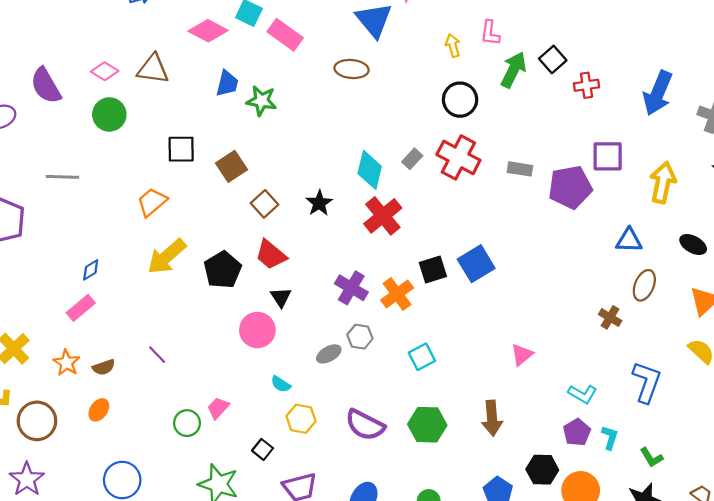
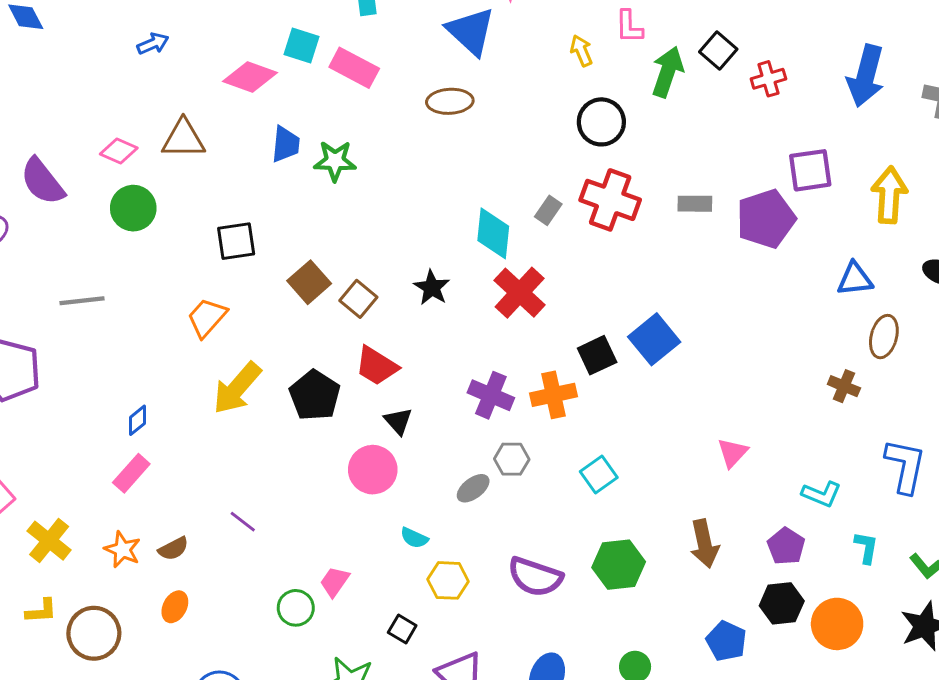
brown square: (232, 166) -> (309, 282), moved
orange cross: (397, 294) -> (553, 395), turned 32
purple pentagon: (577, 432) -> (786, 546), moved

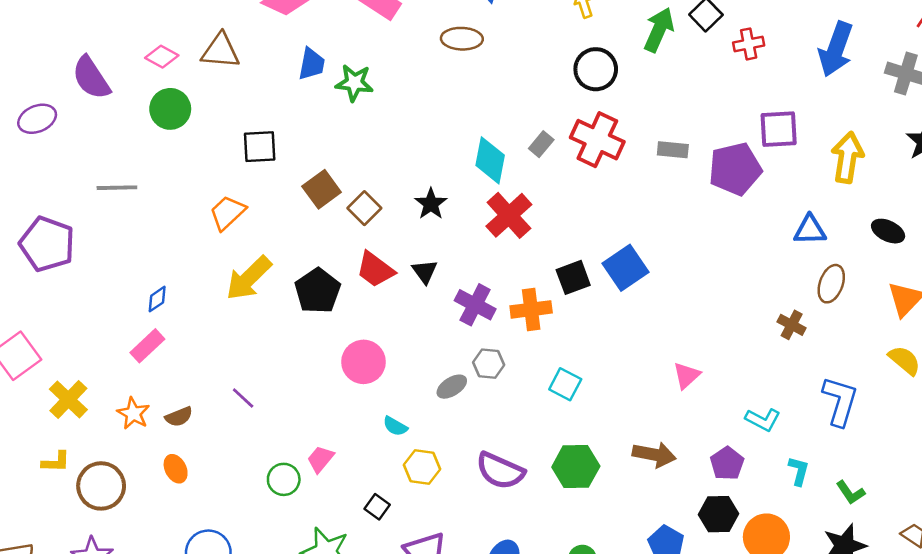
black triangle: (398, 421) -> (425, 271), moved
cyan square: (599, 474) -> (565, 384), turned -32
brown arrow: (704, 544) -> (654, 455), turned -72
orange ellipse: (175, 607) -> (176, 469), turned -60

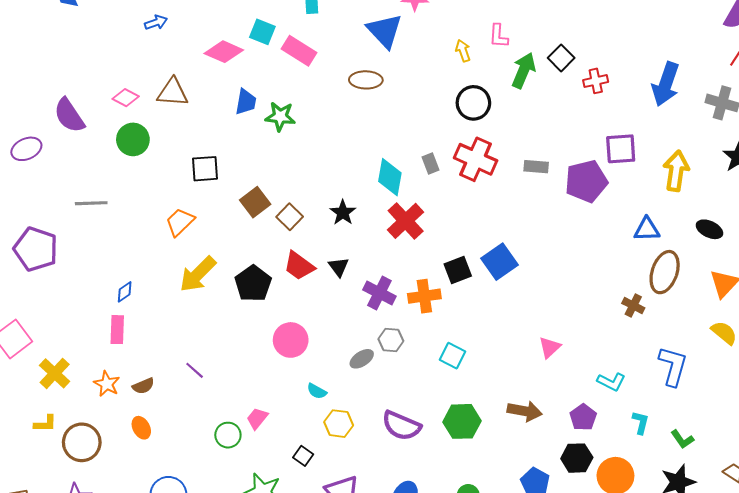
gray rectangle: (541, 144) -> (431, 163), turned -60
brown ellipse: (831, 284) -> (665, 272), size x1.4
pink rectangle: (147, 346) -> (117, 330), turned -44

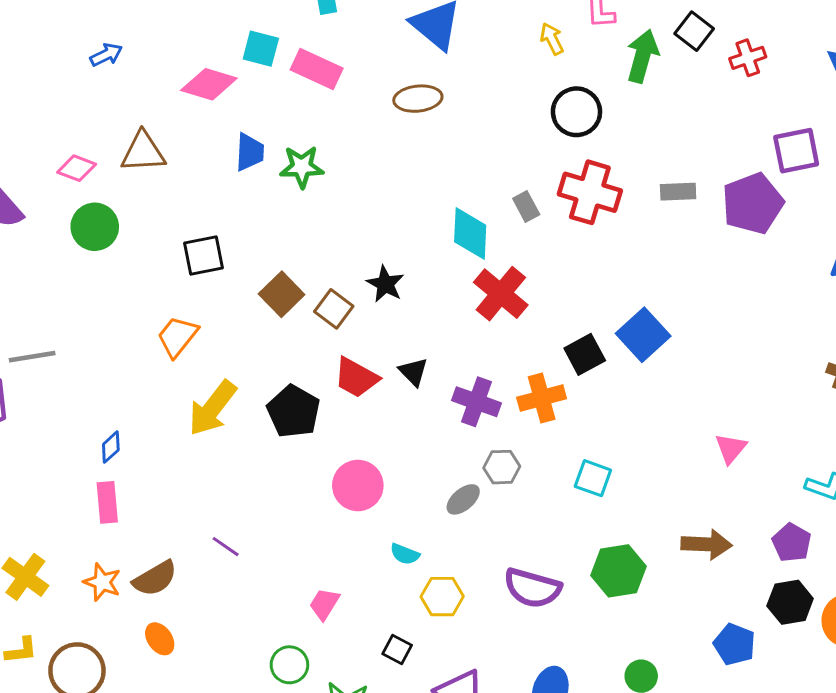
gray line: (91, 203) -> (32, 357), moved
black star: (343, 213) -> (385, 284), moved
brown semicircle: (143, 386) -> (155, 578), size x1.4
green circle: (228, 435) -> (289, 665), moved

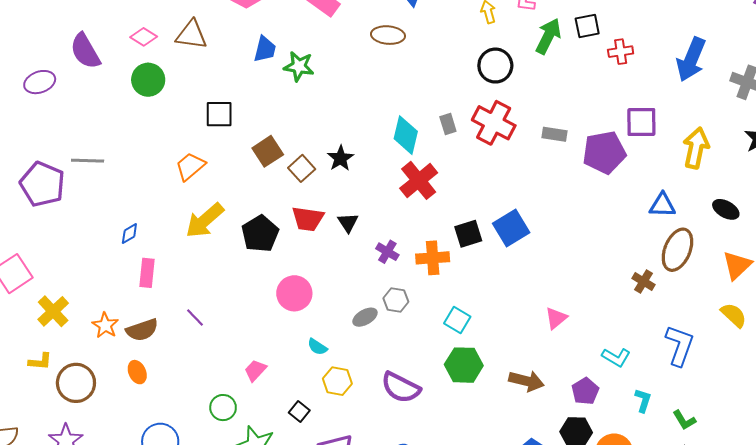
black square: (694, 31) -> (587, 26), turned 30
red trapezoid: (356, 378) -> (308, 219), turned -32
purple cross: (477, 402) -> (387, 252), size x0.7
pink rectangle: (107, 502) -> (147, 273), moved
green hexagon: (619, 571) -> (464, 365), moved

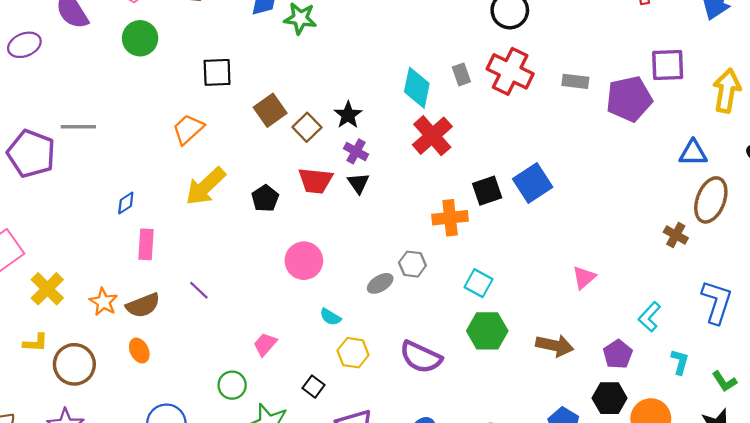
black pentagon: (260, 234) -> (265, 198), size x0.7
purple cross: (387, 252) -> (356, 151), moved
cyan L-shape: (616, 357) -> (649, 317), turned 104

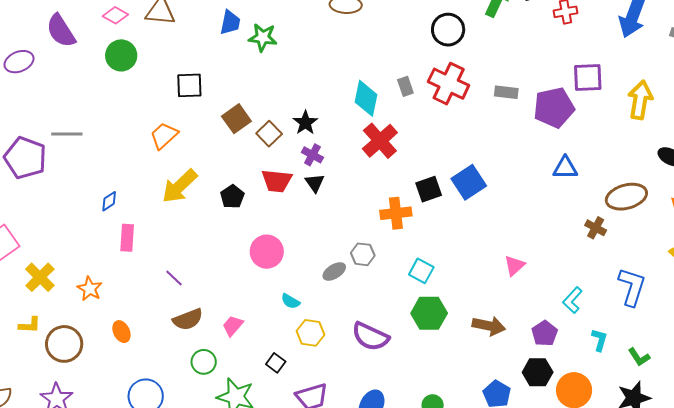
blue triangle: (693, 153) -> (565, 168), moved
brown ellipse: (711, 200) -> (626, 197), turned 54
brown semicircle: (143, 305) -> (188, 319), moved

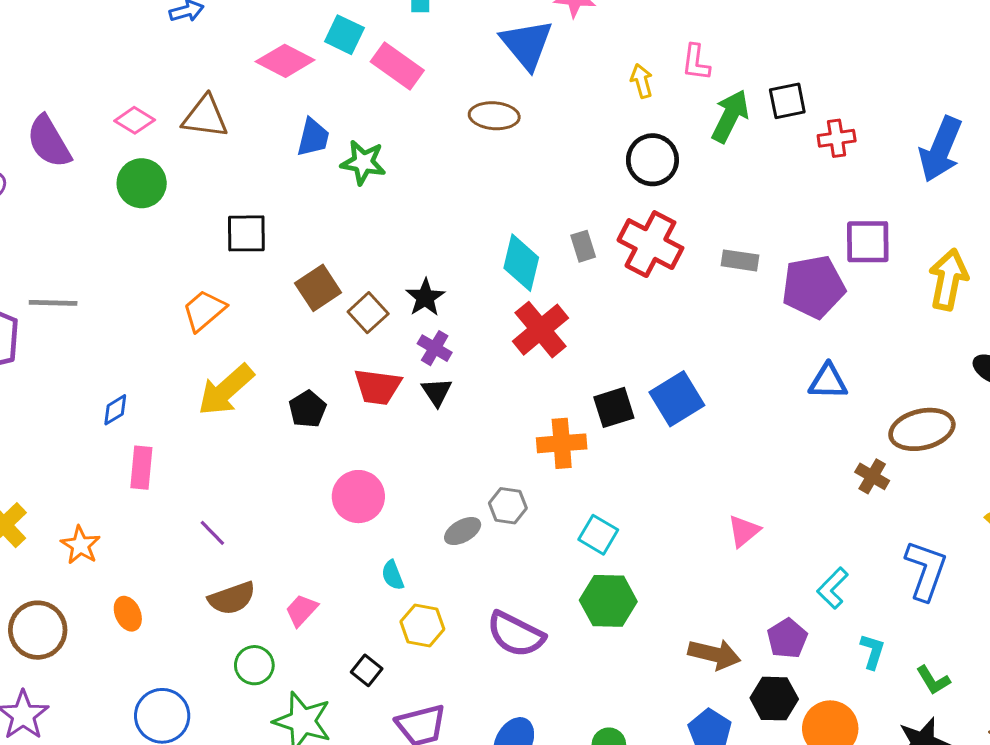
cyan semicircle: (290, 301) -> (393, 575), turned 36
brown arrow: (489, 326) -> (714, 654), moved

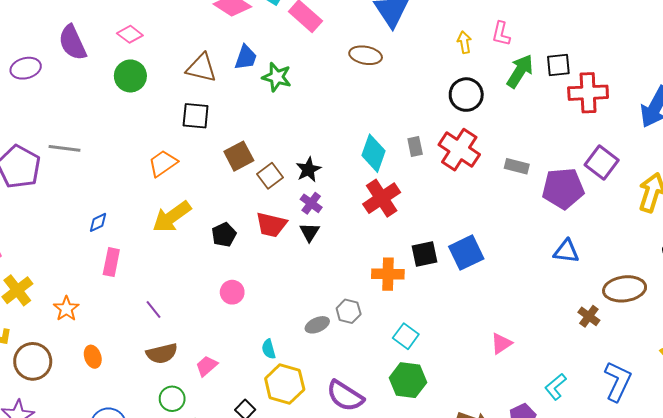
brown triangle: (205, 117) -> (201, 68), moved
red cross: (837, 138) -> (588, 93), size x1.6
purple square: (868, 242) -> (602, 162), turned 32
pink circle: (358, 497) -> (232, 292), moved, size x0.7
yellow hexagon: (422, 625) -> (285, 384), size x1.4

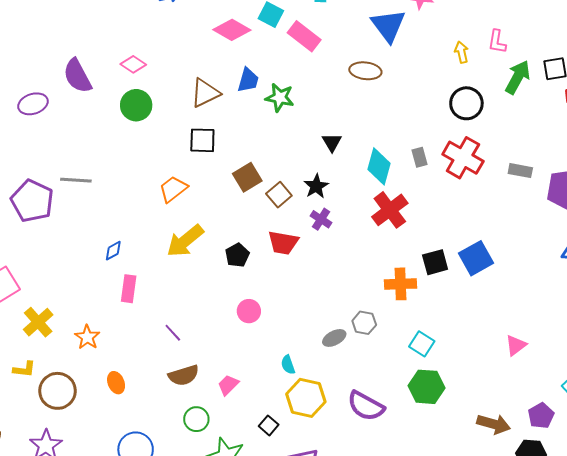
brown triangle: (201, 68) -> (205, 93), turned -36
black triangle: (310, 232) -> (332, 142), moved

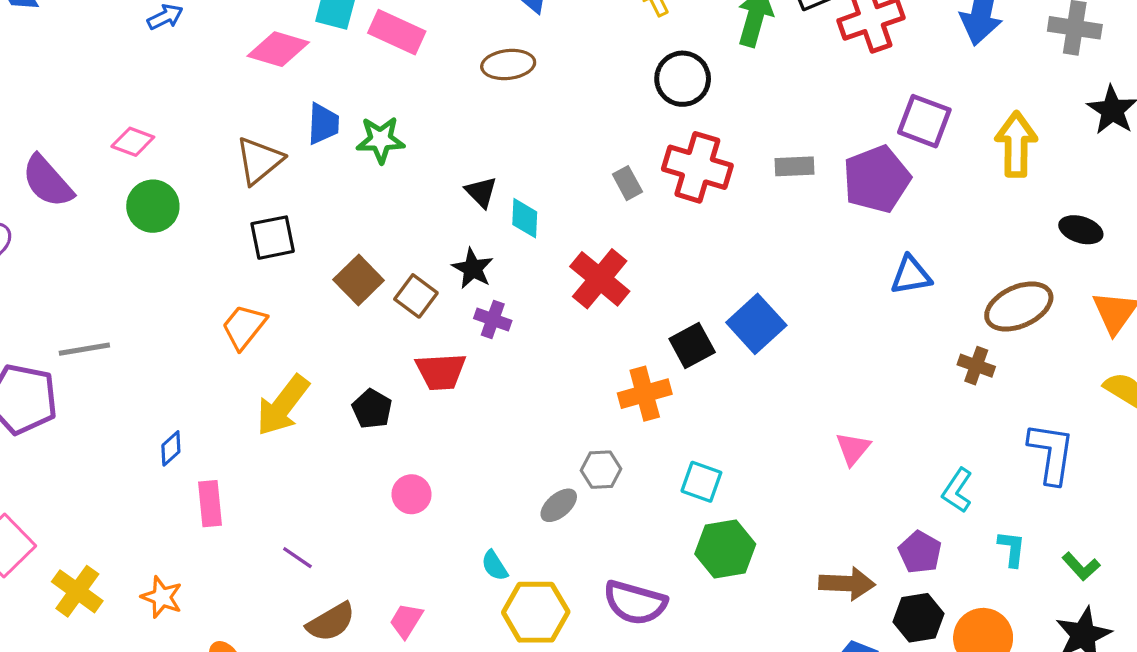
cyan diamond: (379, 166) -> (525, 218), moved, size x0.7

